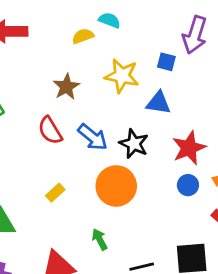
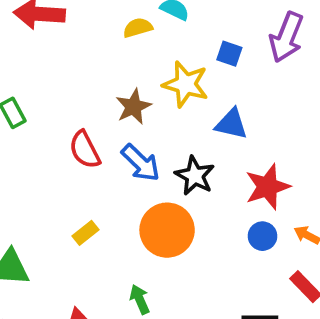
blue square: (166, 62) -> (229, 54), moved
brown star: (66, 87) -> (133, 107), moved

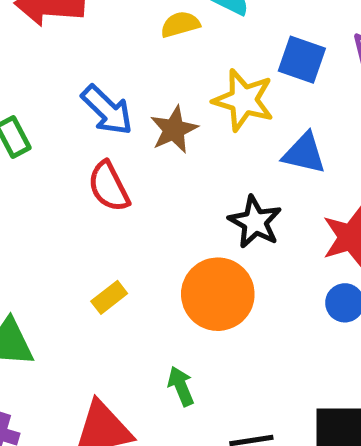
blue square: (229, 54) -> (302, 60), size x1.4
blue arrow: (141, 163) -> (107, 110), moved

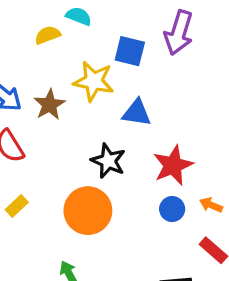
yellow rectangle: (109, 297) -> (17, 206), moved

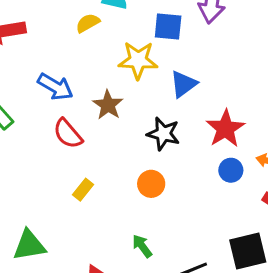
brown star: (49, 105) -> (108, 105), moved
blue triangle: (137, 113) -> (183, 84), turned -36
orange circle: (88, 211) -> (151, 184), size x0.6

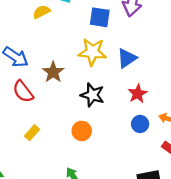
yellow star: (138, 60) -> (92, 52), moved
blue triangle: (183, 84) -> (127, 58), moved
red star: (225, 129) -> (138, 94), size x0.7

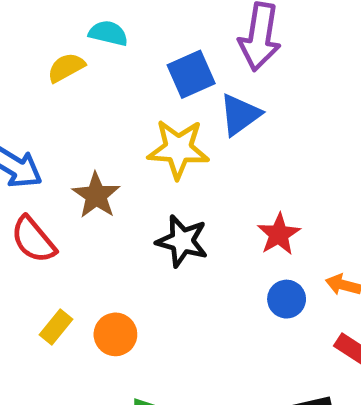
blue square: (100, 17) -> (191, 74), turned -30
blue triangle: (127, 58) -> (240, 115), moved
orange circle: (82, 131) -> (115, 334), moved

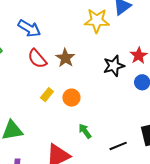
brown star: (96, 195) -> (65, 58), moved
black star: (182, 241) -> (114, 66), moved, turned -30

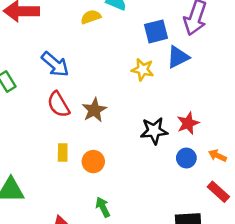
yellow star: (97, 21) -> (143, 70), size x0.7
yellow rectangle: (47, 95) -> (63, 152), turned -48

